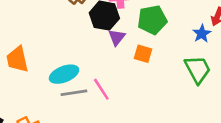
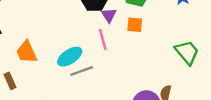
green trapezoid: (198, 69) -> (187, 52), moved
pink line: (101, 89) -> (103, 39), moved, turned 30

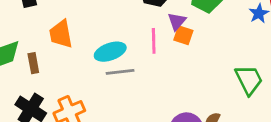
purple triangle: (109, 15) -> (177, 21), moved
orange square: (135, 25) -> (183, 35), moved

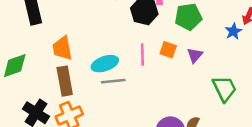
purple triangle: (177, 21) -> (195, 55), moved
brown rectangle: (33, 63) -> (65, 81), moved, size x1.6

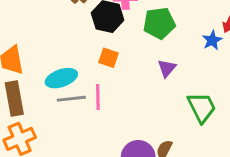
orange square: (168, 50) -> (108, 58), moved
pink line: (142, 55) -> (98, 97), moved

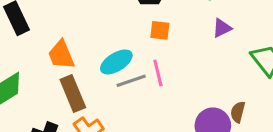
purple triangle: (167, 68) -> (222, 28), turned 36

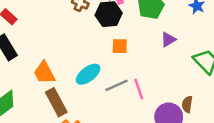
pink line: (158, 73) -> (139, 89), moved
gray line: (131, 81) -> (116, 85), moved

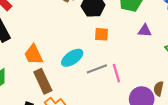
purple triangle: (168, 40) -> (145, 31), turned 32

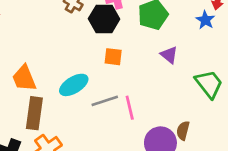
purple triangle: (145, 31) -> (169, 55), turned 32
brown rectangle: (43, 81) -> (34, 113), turned 30

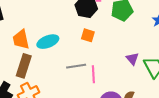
purple triangle: (169, 55) -> (132, 59), moved
cyan ellipse: (74, 85) -> (48, 42), moved

